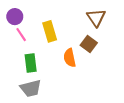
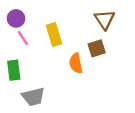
brown square: (89, 44) -> (97, 48), turned 35
green rectangle: (31, 63) -> (14, 70), moved

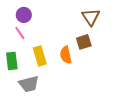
purple circle: (16, 18) -> (24, 15), moved
yellow rectangle: (54, 35) -> (40, 56), moved

